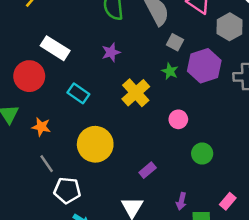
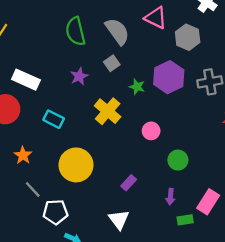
gray square: (175, 42) -> (112, 63), moved, turned 35
orange star: (41, 127) -> (23, 155), turned 30
purple arrow: (181, 201) -> (170, 197), moved
pink rectangle: (228, 201) -> (208, 202), size x1.5

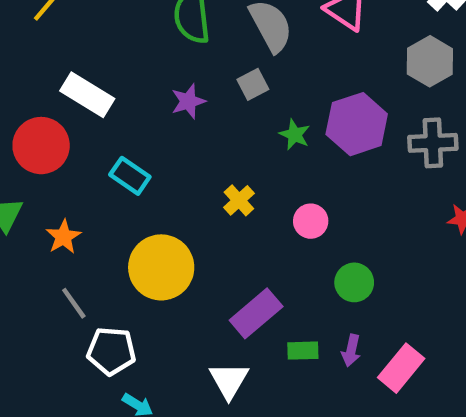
gray hexagon: (188, 37) -> (430, 61), moved
yellow cross: (108, 111) -> (239, 200), moved, size x0.6
purple rectangle: (129, 183) -> (256, 313), size x1.6
purple arrow: (170, 197) -> (351, 351), moved
green rectangle: (185, 220) -> (303, 351), moved

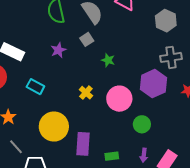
purple hexagon: (357, 124) -> (153, 84), moved
pink circle: (311, 221) -> (119, 99), size x1.6
purple rectangle: (256, 313) -> (83, 144), moved, turned -40
green rectangle: (303, 351) -> (112, 156), moved

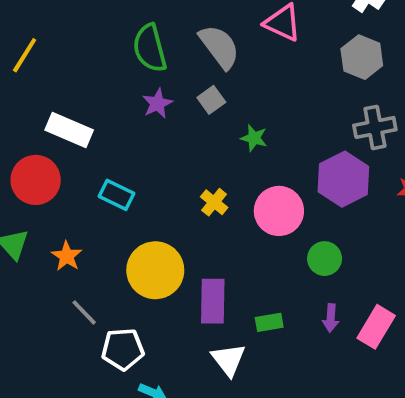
purple star: (58, 50) -> (157, 103), moved

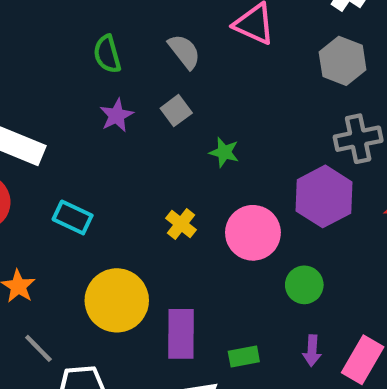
gray semicircle: (219, 47) -> (184, 51), size x0.7
green semicircle: (150, 48) -> (107, 54), size x0.7

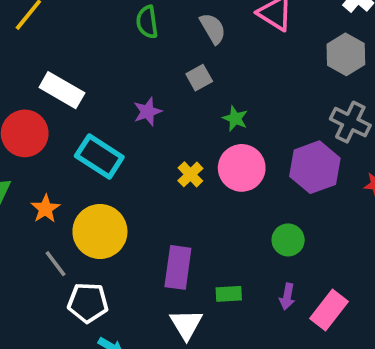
purple star: (117, 115) -> (148, 112), moved
gray cross: (358, 139) -> (350, 122), turned 30
cyan rectangle: (73, 217) -> (99, 157), size x1.4
pink circle: (253, 233) -> (242, 168), moved
yellow circle: (117, 300) -> (100, 231), moved

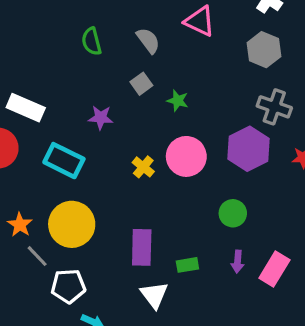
purple star: (148, 112) -> (101, 118), turned 30
green star: (235, 118) -> (178, 101), moved
orange star: (45, 209) -> (20, 225), moved

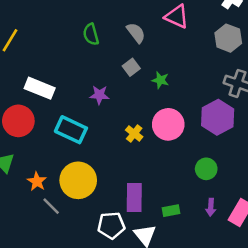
white pentagon: (68, 286) -> (111, 225), moved

